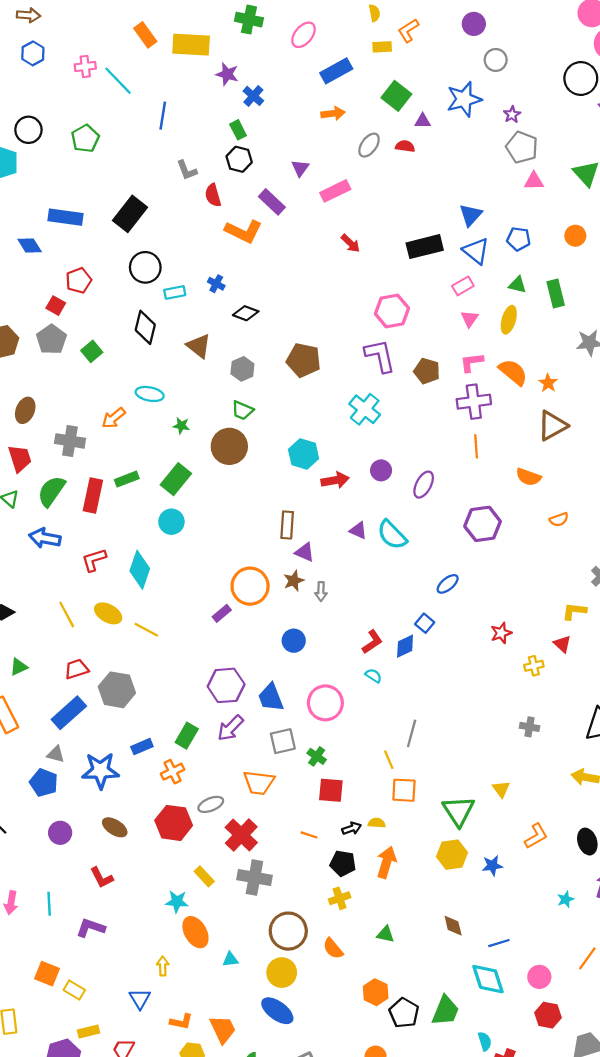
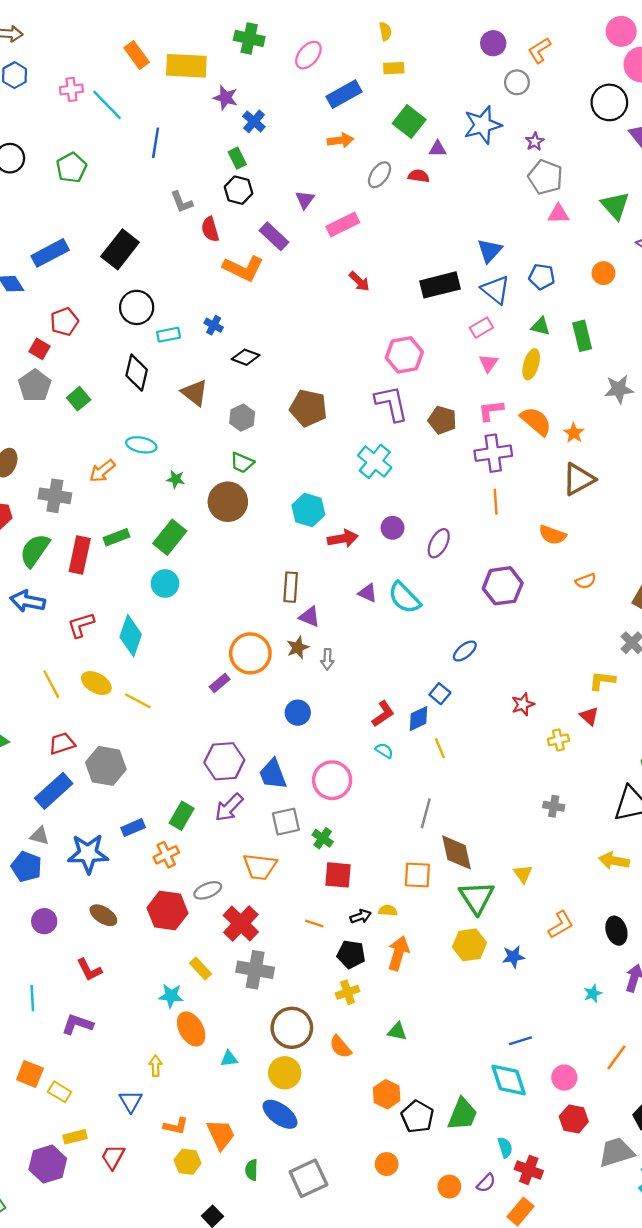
orange L-shape: (408, 30) -> (539, 50), moved
blue rectangle: (66, 217) -> (50, 253), turned -36
yellow line: (389, 760) -> (440, 748), moved
brown diamond: (453, 926) -> (457, 852), moved, size x1.6

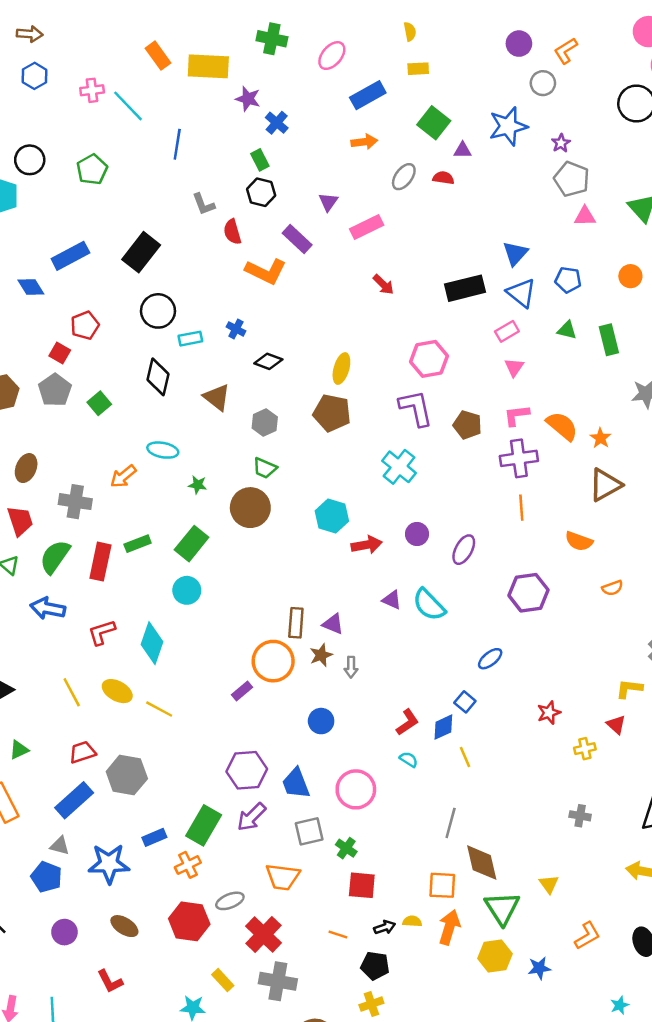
yellow ellipse: (531, 364) -> (341, 369), moved
brown rectangle: (291, 587) -> (296, 623), moved
green rectangle: (182, 816) -> (204, 825), size x1.4
orange arrow: (398, 953) -> (449, 927), moved

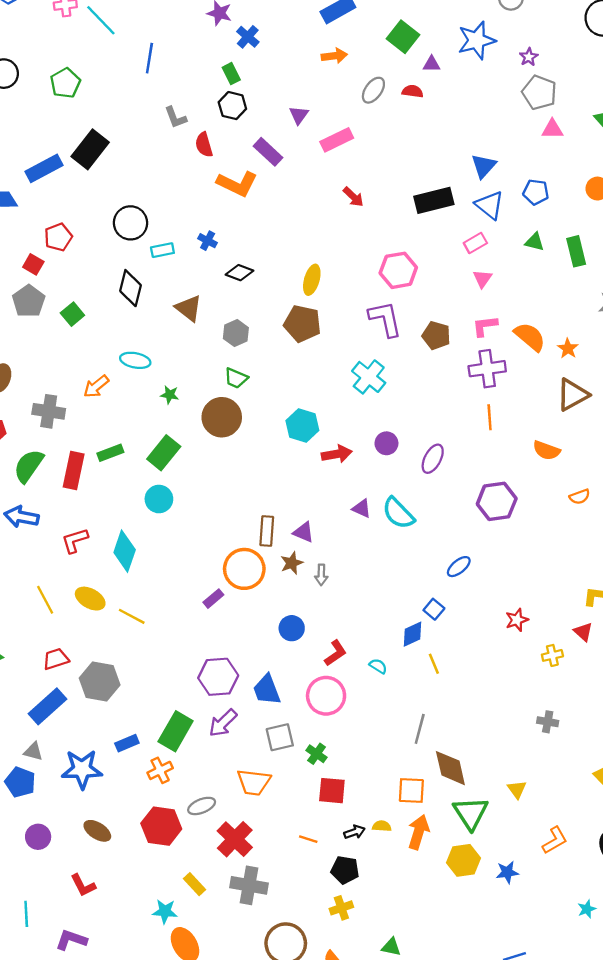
black rectangle: (141, 252) -> (90, 149), moved
red L-shape: (407, 722) -> (336, 653), moved

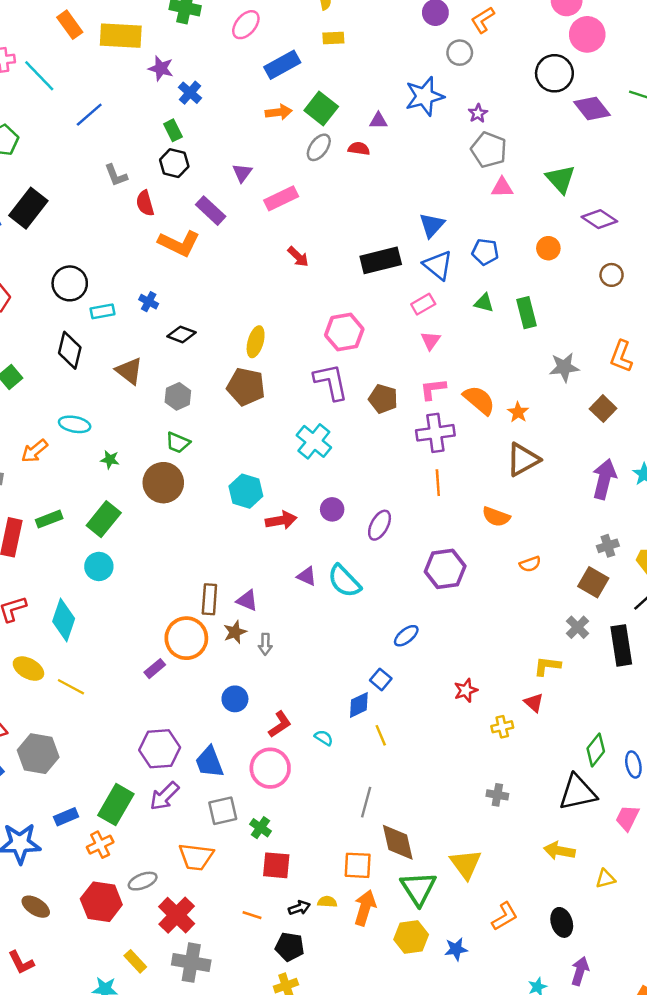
green square: (403, 37) -> (321, 108), moved
blue line: (149, 58) -> (89, 115), turned 40
yellow triangle: (517, 789) -> (466, 864), size x1.6

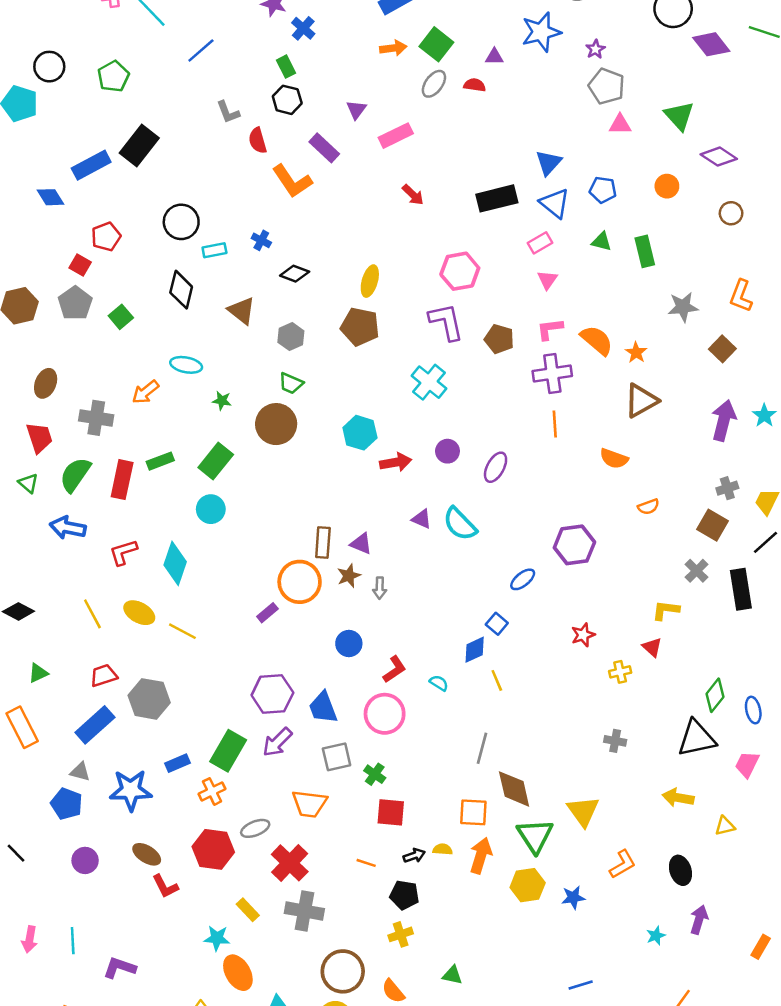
orange L-shape: (179, 243) -> (292, 181), turned 30
purple hexagon: (445, 569) -> (574, 545), moved
red L-shape: (21, 963) -> (165, 886), moved

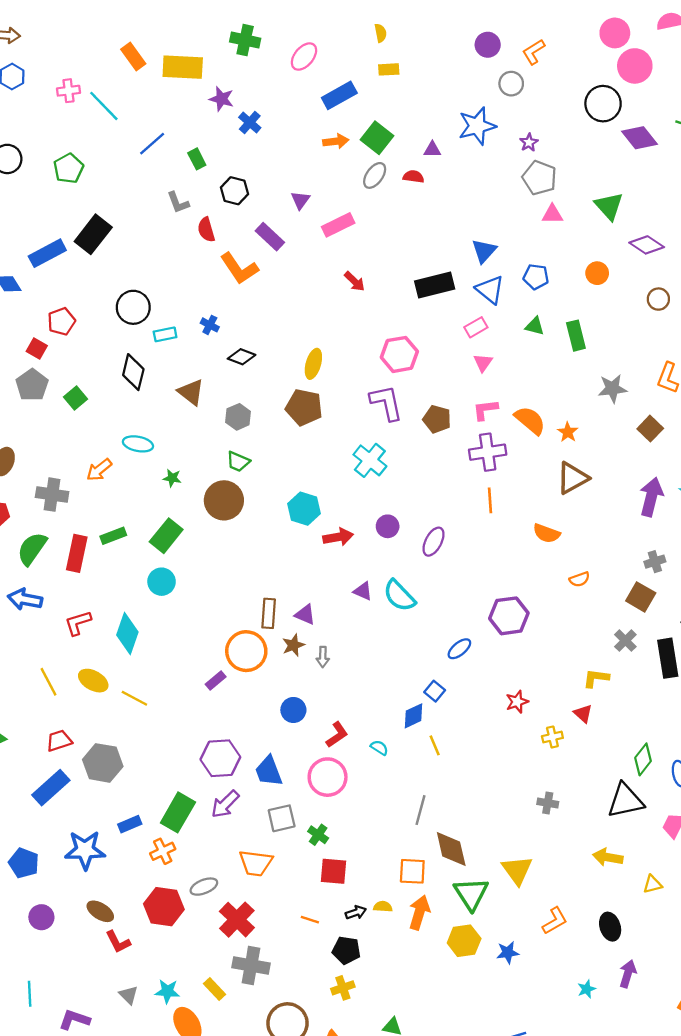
green rectangle: (286, 67) -> (197, 159), moved
gray triangle: (80, 772) -> (129, 995), moved, turned 30
yellow rectangle: (248, 910) -> (214, 989), moved

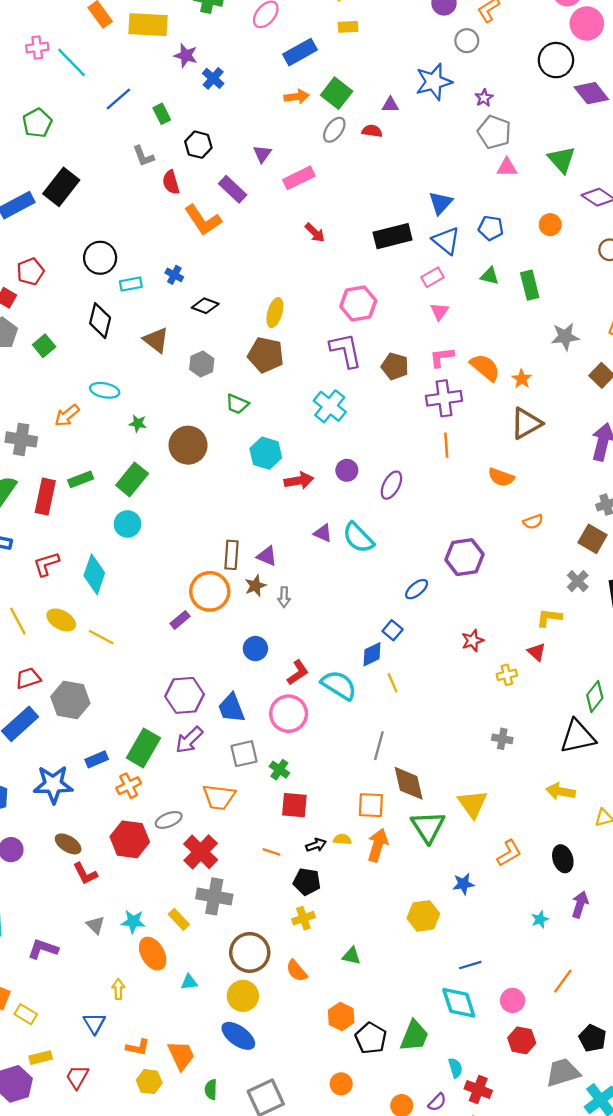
green trapezoid: (238, 462) -> (237, 404), moved
cyan semicircle: (379, 748) -> (339, 685), size x2.0
yellow hexagon: (464, 941) -> (423, 916), moved

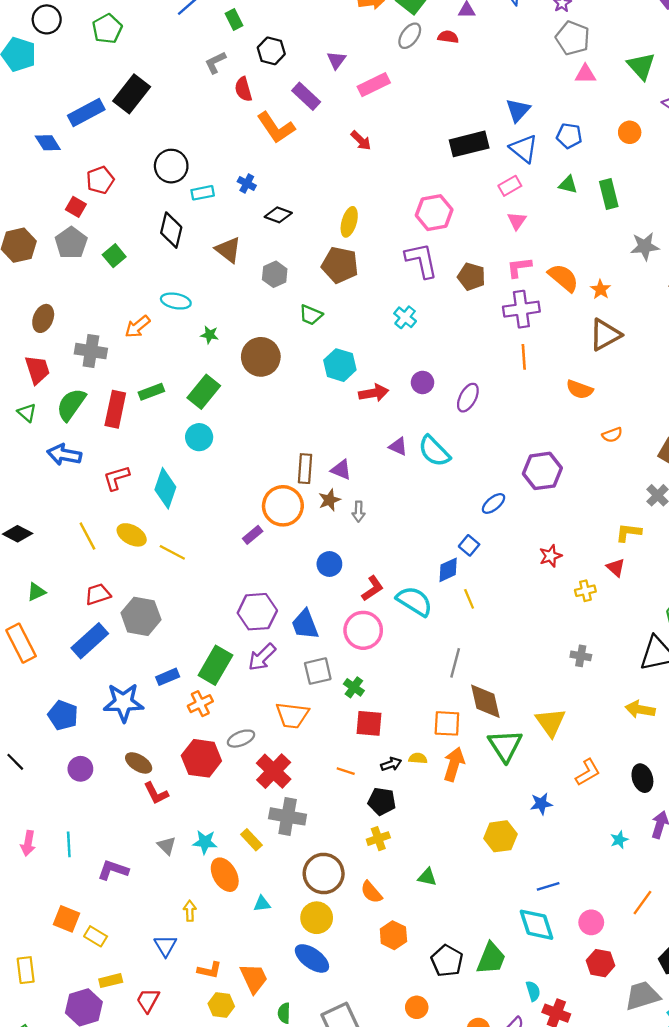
gray L-shape: (143, 156) -> (215, 62), turned 85
red arrow: (315, 233) -> (361, 140), moved
cyan cross: (330, 406) -> (405, 317), size x0.7
orange hexagon: (341, 1016) -> (393, 935), moved

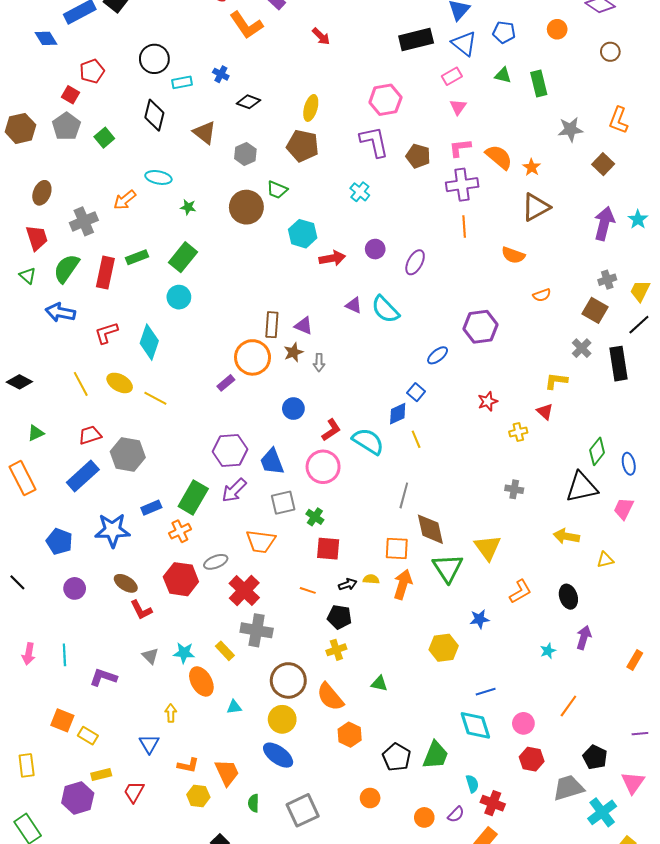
gray cross: (91, 351) -> (84, 221), turned -32
brown circle: (261, 357) -> (246, 207), moved
orange semicircle: (371, 892) -> (330, 697), size x1.4

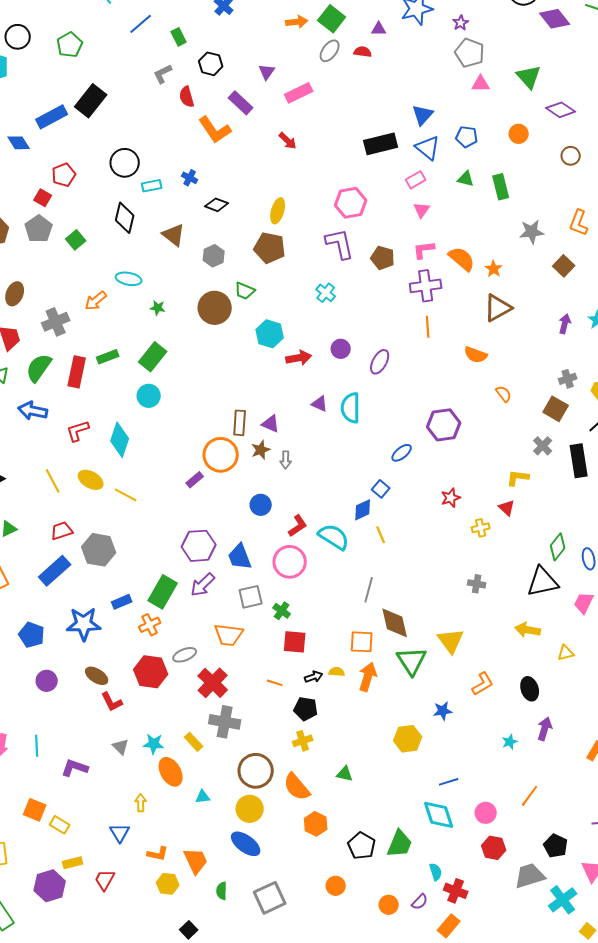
purple arrow: (604, 223) -> (565, 324), size x0.6
orange semicircle: (542, 295) -> (504, 394), turned -108
cyan semicircle: (385, 309) -> (351, 408), turned 44

